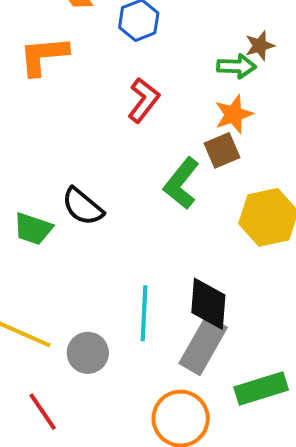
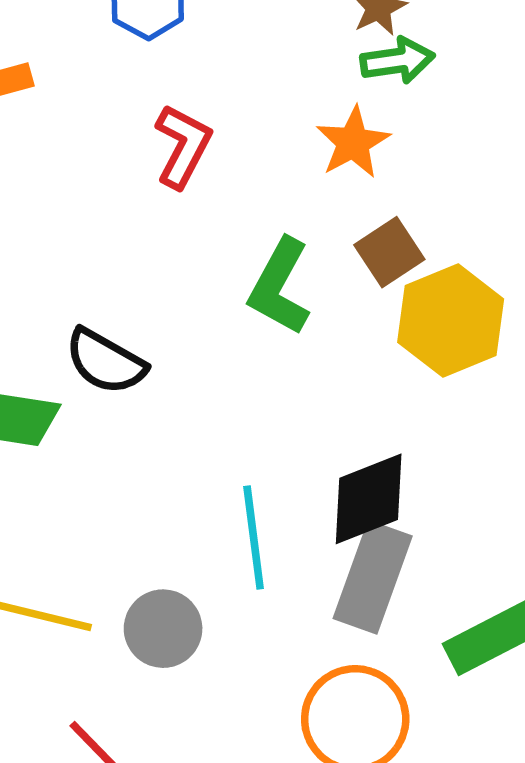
green arrow: (237, 66) -> (397, 61), moved
brown square: (222, 150) -> (389, 252), moved
black diamond: (208, 304) -> (369, 499), turned 74

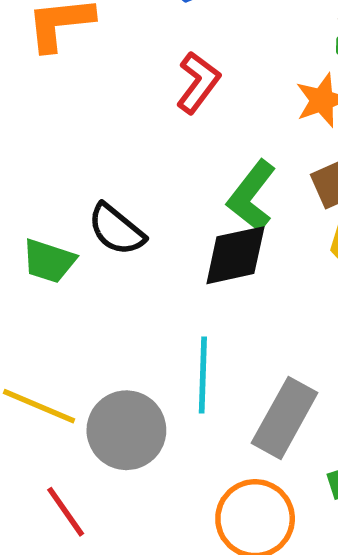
black diamond: (369, 499) -> (235, 255), moved
gray circle: (163, 629) -> (126, 430), size x1.4

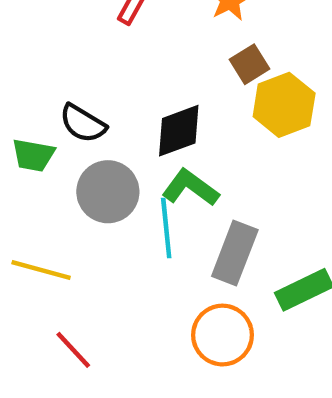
green L-shape: (252, 196) -> (190, 188), moved, turned 96
gray circle: (126, 430) -> (108, 192), moved

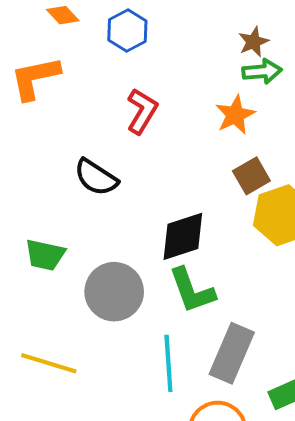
black semicircle: (83, 123) -> (96, 177), moved
green L-shape: (190, 188) -> (192, 290), turned -148
cyan line: (166, 228) -> (168, 363), moved

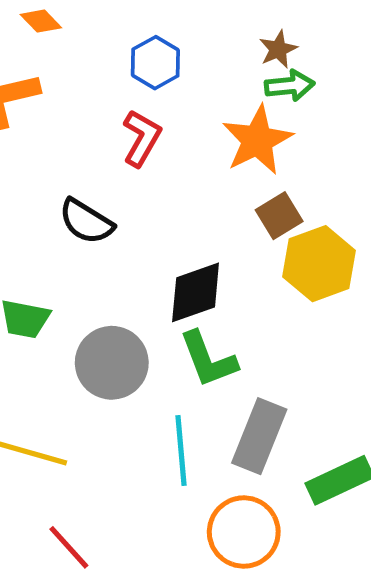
blue hexagon: (127, 31) -> (155, 63), moved
orange star: (235, 115) -> (257, 140), size x1.4

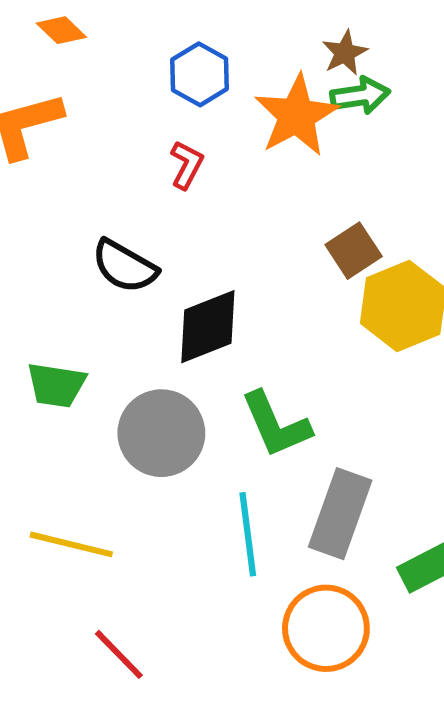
red L-shape: (142, 138) -> (187, 165), size x0.7
orange star: (257, 140) -> (296, 116), moved
black diamond: (196, 292) -> (208, 327), moved

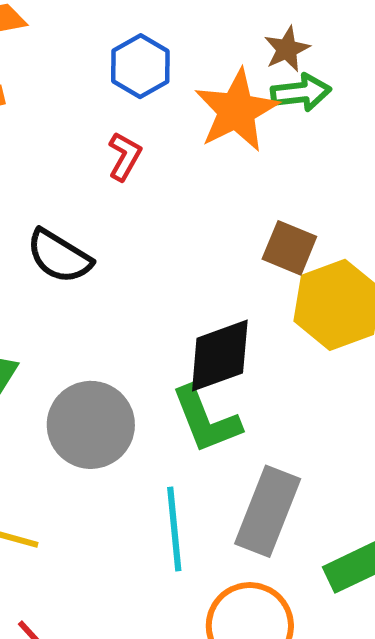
brown square: (354, 251) -> (289, 248), turned -36
black diamond: (208, 327) -> (220, 356), moved

